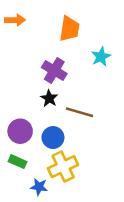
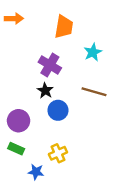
brown line: (80, 112) -> (94, 92), moved
blue circle: (53, 138) -> (58, 110), moved
yellow cross: (63, 167) -> (58, 153), size x0.7

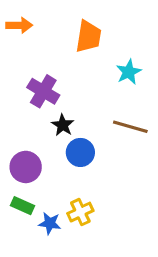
purple cross: (50, 65) -> (43, 91), moved
blue star: (36, 172) -> (50, 223), moved

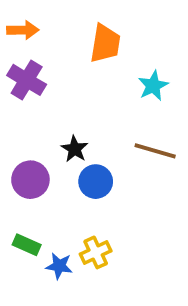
purple cross: (43, 91) -> (27, 80), moved
purple circle: (26, 167) -> (30, 180), moved

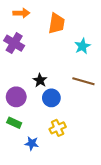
orange arrow: (23, 30) -> (21, 13), moved
green rectangle: (27, 245) -> (14, 123), moved
yellow cross: (96, 252) -> (58, 128), moved

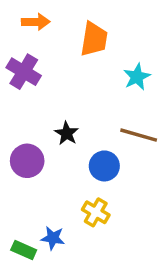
blue circle: (51, 98) -> (104, 166), moved
green rectangle: (14, 123) -> (24, 250), moved
yellow cross: (58, 128) -> (96, 212), turned -35

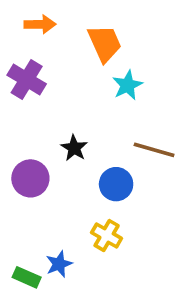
orange trapezoid: (94, 39) -> (105, 43), turned -33
cyan star: (137, 77) -> (127, 85), moved
blue star: (53, 238) -> (59, 264), turned -30

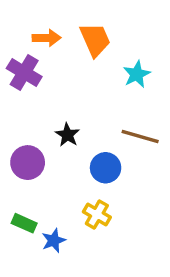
orange arrow: (40, 24) -> (47, 38), moved
cyan star: (127, 85) -> (137, 74), moved
green rectangle: (27, 277) -> (24, 223), moved

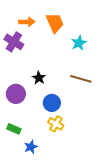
blue circle: (106, 168) -> (52, 103), moved
blue star: (54, 240) -> (31, 147), moved

